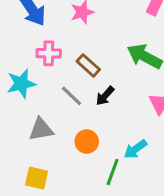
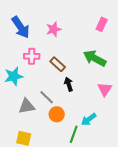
gray line: (72, 96) -> (47, 97), moved
black arrow: (105, 96) -> (69, 84), turned 120

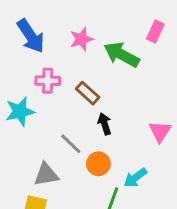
green arrow: (95, 58) -> (122, 55), moved
gray triangle: (27, 106) -> (46, 175), moved
orange circle: (57, 114) -> (98, 164), moved

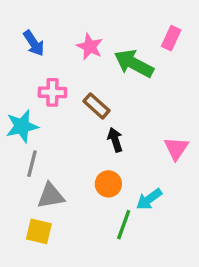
blue arrow: (31, 36) -> (34, 43), size x0.7
pink star: (81, 39) -> (90, 47), turned -30
gray line: (71, 144) -> (32, 164), moved, turned 60

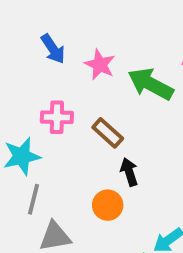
blue arrow: (34, 43) -> (53, 49), moved
orange circle: (108, 184) -> (108, 205), moved

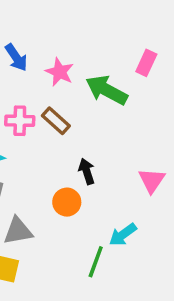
brown rectangle: (108, 133) -> (56, 121), moved

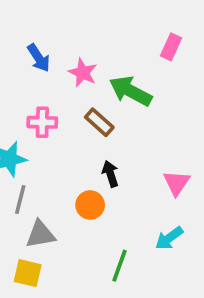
pink rectangle: (146, 63) -> (171, 47), moved
brown rectangle: (56, 121) -> (99, 122), moved
cyan arrow: (123, 235) -> (169, 238), moved

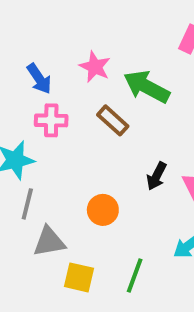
blue arrow: (39, 58) -> (39, 79), moved
black arrow: (110, 174) -> (157, 176), moved, turned -135
yellow square: (28, 273) -> (79, 277), moved

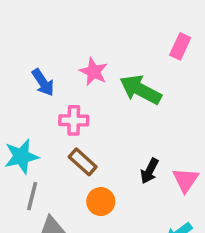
pink cross: (51, 120) -> (74, 120), moved
brown rectangle: (113, 120) -> (83, 162), moved

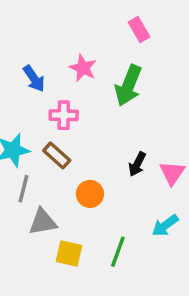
pink rectangle: (180, 46) -> (139, 30), moved, turned -55
green arrow: (140, 90) -> (128, 85), turned -96
brown rectangle: (83, 162) -> (57, 155), moved

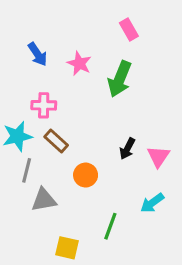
blue arrow: (34, 78) -> (38, 54), moved
pink cross: (64, 115) -> (44, 105), moved
yellow square: (69, 253) -> (67, 248), moved

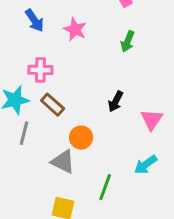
green arrow: (120, 79) -> (128, 41), moved, size x0.6
black arrow: (127, 149) -> (116, 102), moved
gray triangle: (44, 200) -> (63, 162), moved, turned 36

